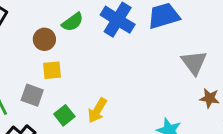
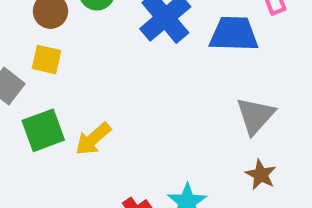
green square: (64, 115) -> (43, 130), size x1.4

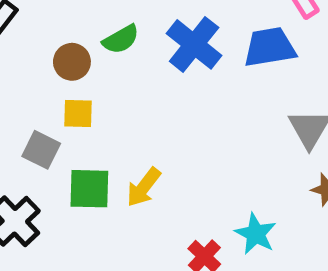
green square: (43, 130) -> (89, 189), turned 33

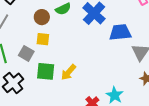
blue trapezoid: (270, 47) -> (120, 32), moved

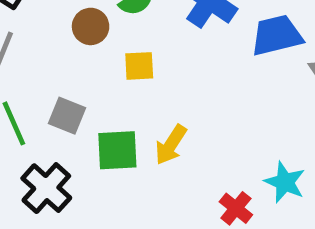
yellow square: (43, 39) -> (139, 66), moved

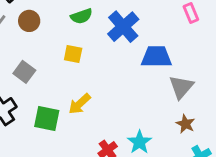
brown circle: (91, 26) -> (29, 21), moved
green square: (117, 150) -> (47, 118), moved

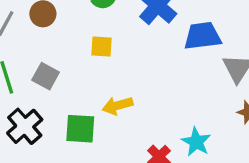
yellow arrow: (80, 104) -> (118, 106), turned 35

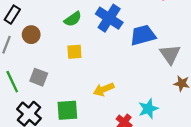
yellow arrow: (118, 106) -> (104, 89), moved
cyan star: (196, 142) -> (148, 109), turned 30

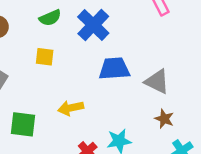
blue trapezoid: (143, 35) -> (114, 69), moved
gray triangle: (170, 54) -> (157, 82), turned -40

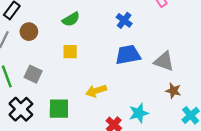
blue cross: (93, 25) -> (124, 20), moved, size x0.6

